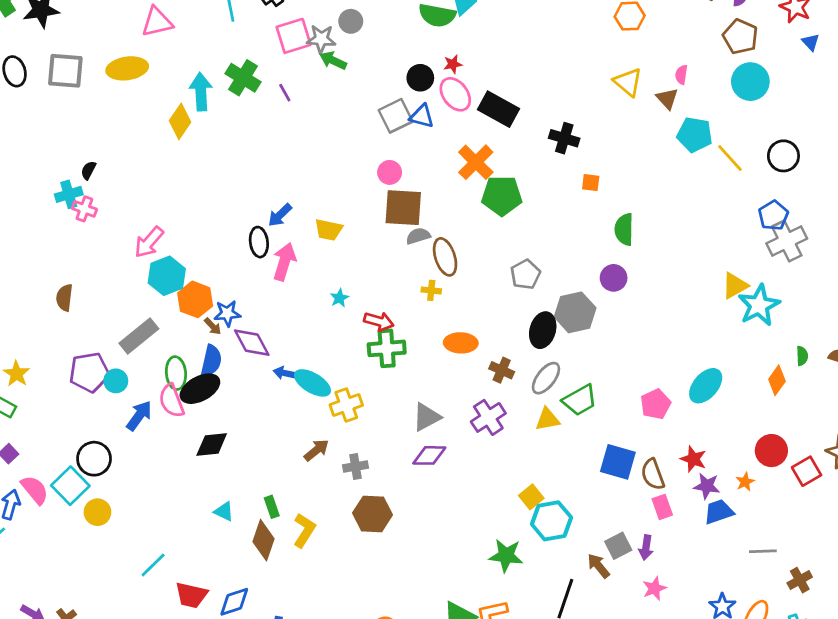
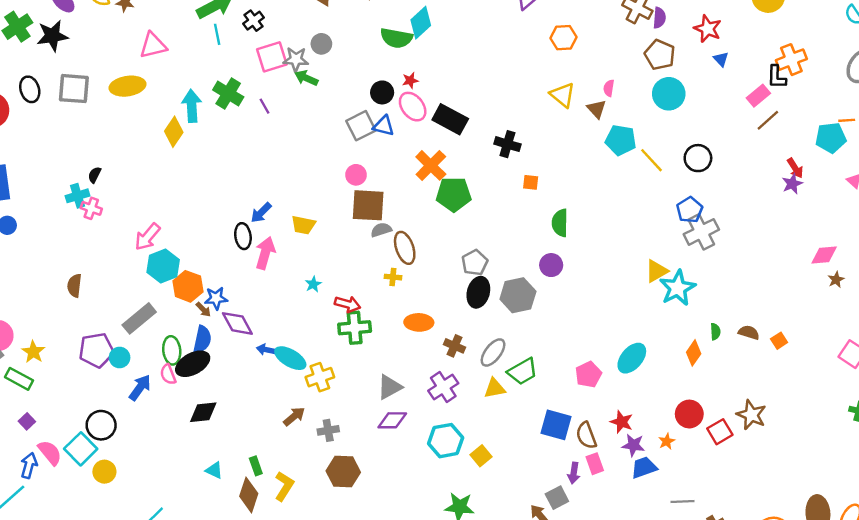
black ellipse: (543, 330) -> (478, 292), moved
pink semicircle: (172, 401) -> (168, 374), size x0.7
cyan hexagon: (551, 521) -> (446, 441), moved
purple arrow: (646, 547) -> (574, 473), moved

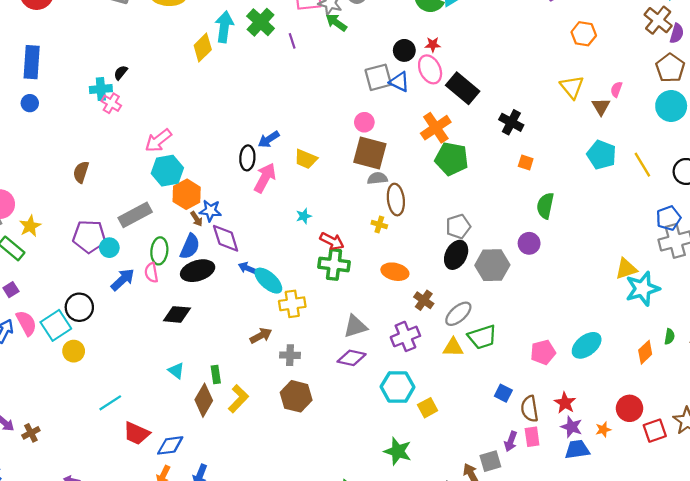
cyan pentagon: (621, 140) -> (601, 155), moved
black ellipse: (193, 364) -> (198, 271), moved
blue square: (556, 425) -> (503, 393), size x0.6

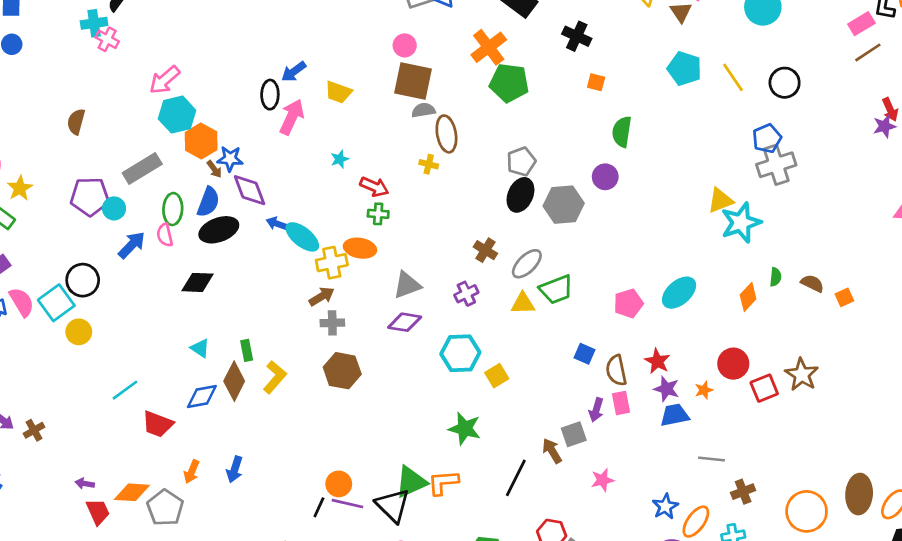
green cross: (334, 264) -> (378, 214), size x0.6
orange ellipse: (395, 272) -> (360, 248), moved
brown arrow: (261, 336) -> (322, 296), moved
purple cross: (405, 336) -> (466, 294), size x0.7
blue diamond: (170, 445) -> (202, 397), moved

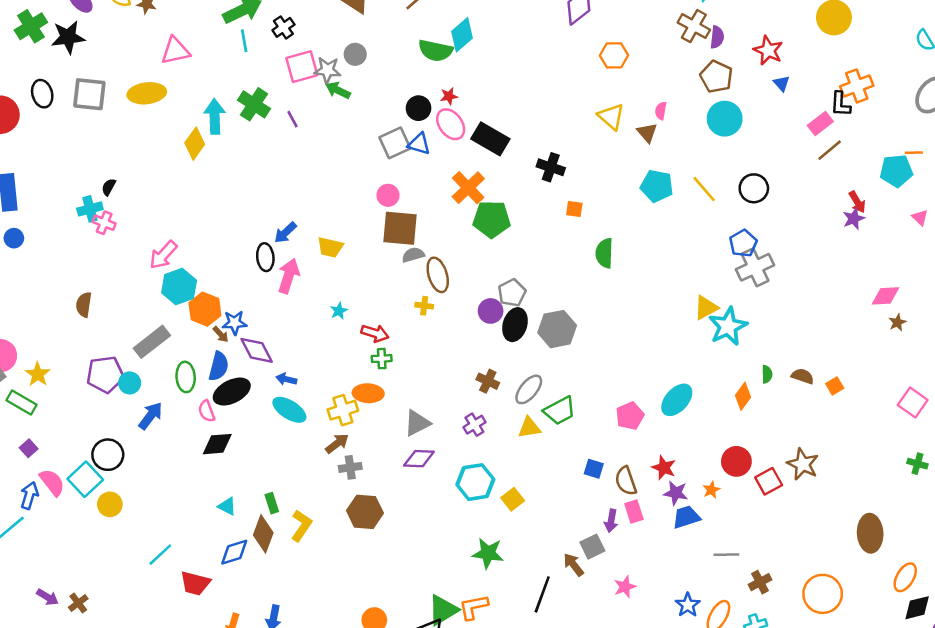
purple circle: (605, 177) -> (491, 311), moved
pink semicircle: (165, 235) -> (207, 411), moved
cyan ellipse: (302, 237) -> (289, 410), moved
brown ellipse: (859, 494) -> (870, 533), moved

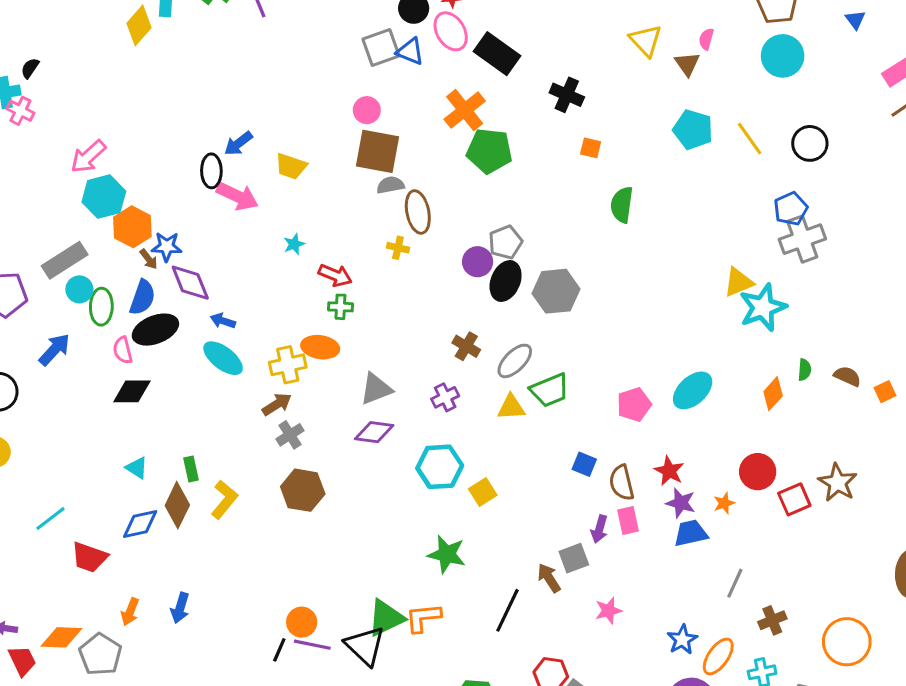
pink arrow: (289, 276) -> (237, 196), turned 92
cyan circle: (130, 383) -> (79, 289), moved
gray cross: (350, 467) -> (290, 435), turned -30
gray line: (726, 555) -> (735, 583), turned -70

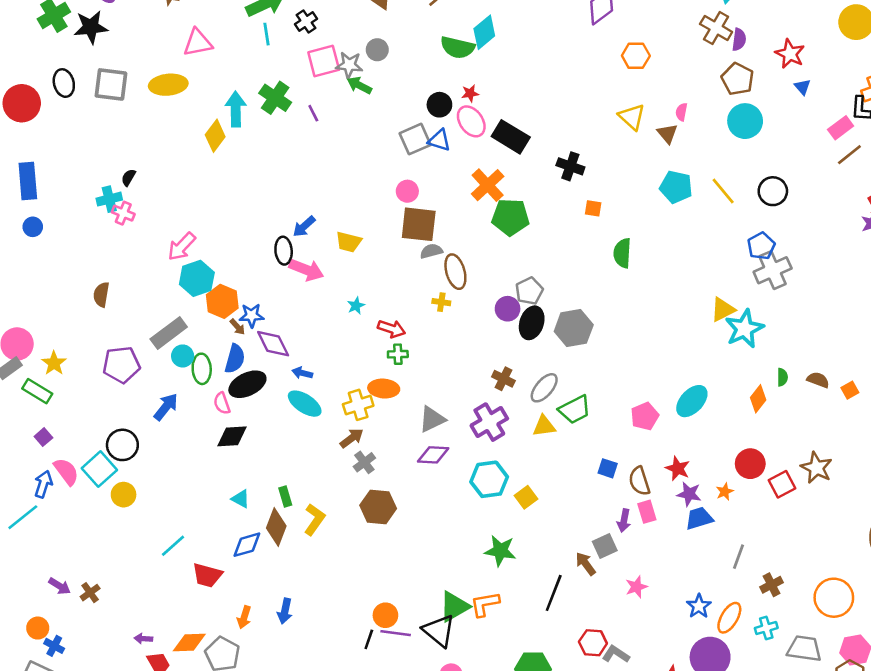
purple cross: (445, 397) -> (489, 422), size x1.6

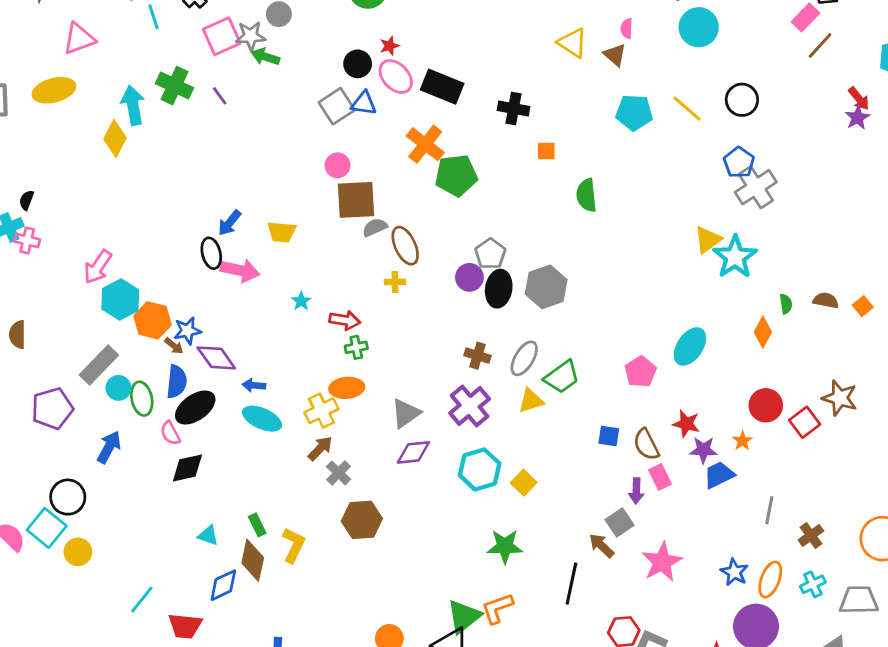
pink star: (636, 587) -> (662, 562), size x1.6

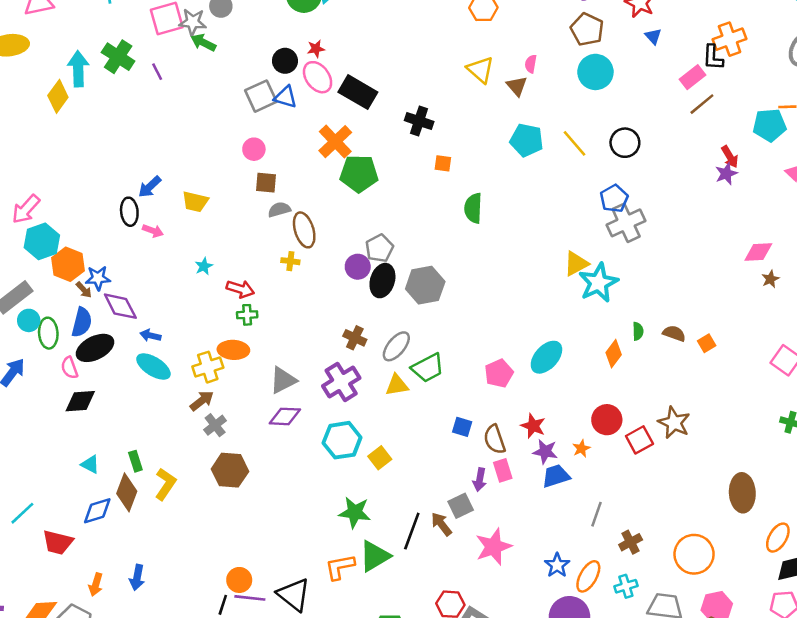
brown square: (356, 200) -> (266, 183), size x0.6
pink arrow: (240, 270) -> (153, 231), size x0.6
black line: (571, 584) -> (412, 531), moved
green triangle: (464, 616) -> (375, 556), moved

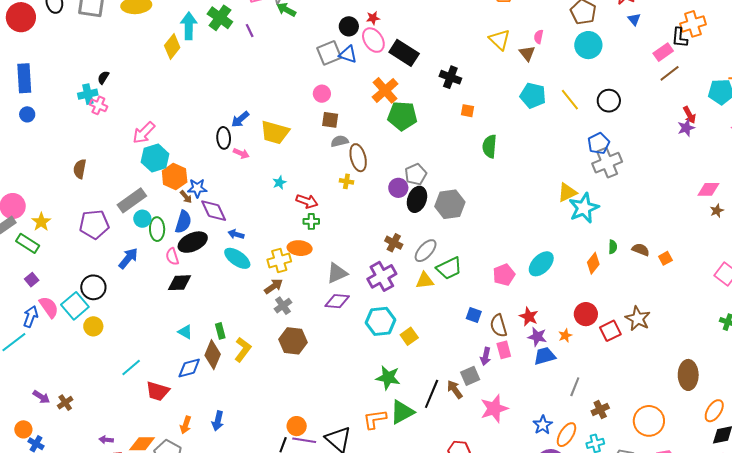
yellow trapezoid: (195, 202) -> (275, 132), size x1.4

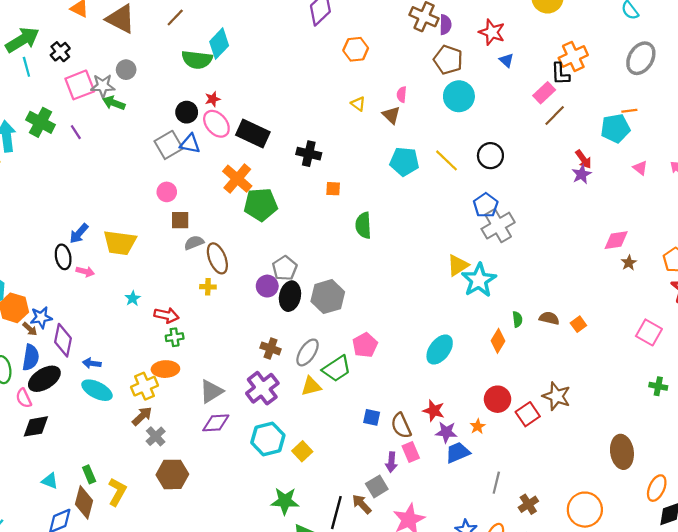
yellow triangle: (499, 40) -> (358, 104), size x0.6
purple diamond: (214, 211) -> (63, 340), turned 44
pink pentagon: (504, 275) -> (365, 345), moved

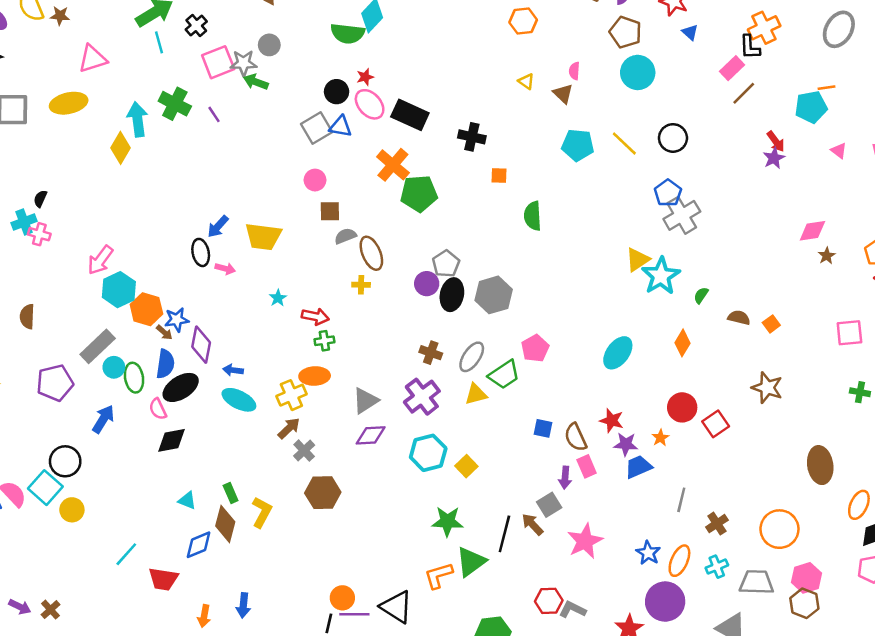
green semicircle: (517, 319) -> (701, 295), moved, turned -140
pink square: (649, 332) -> (849, 333), turned -35
brown star: (557, 396) -> (767, 388), moved

